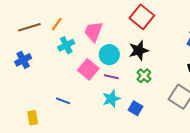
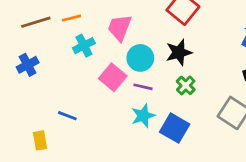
orange line: (57, 24) -> (72, 18), turned 40
blue line: (63, 101) -> (67, 116), moved
blue square: (136, 108) -> (175, 128), size x1.5

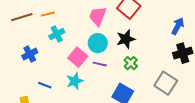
pink trapezoid: (120, 28) -> (98, 16), moved
blue cross: (28, 65) -> (30, 54), moved
cyan star: (143, 116) -> (75, 81), moved

